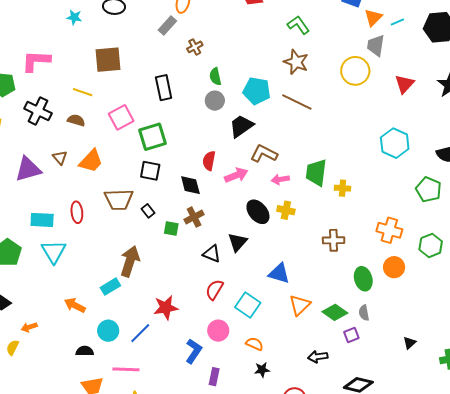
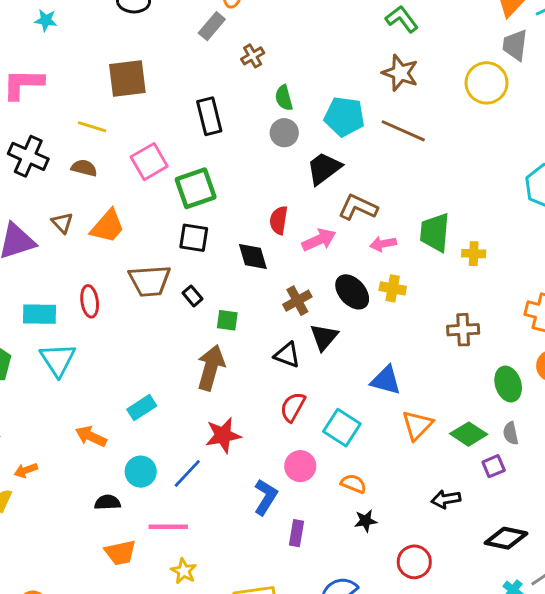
cyan star: (74, 17) -> (46, 20), moved
brown cross: (194, 217) -> (297, 301), moved
brown arrow: (130, 261) -> (211, 368), moved

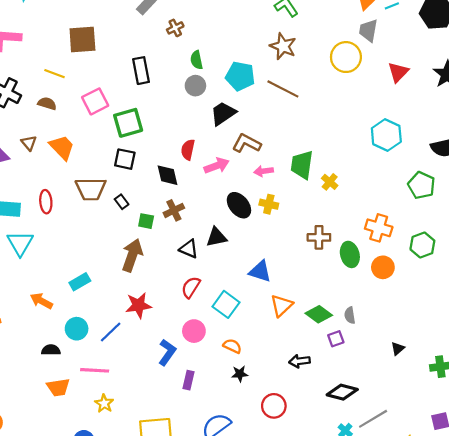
orange trapezoid: (107, 226) -> (62, 147), turned -88
yellow cross: (474, 254) -> (330, 182), turned 35
brown cross: (297, 301) -> (174, 210), moved
black triangle: (324, 337) -> (216, 237), turned 35
green ellipse: (508, 384) -> (350, 254), moved

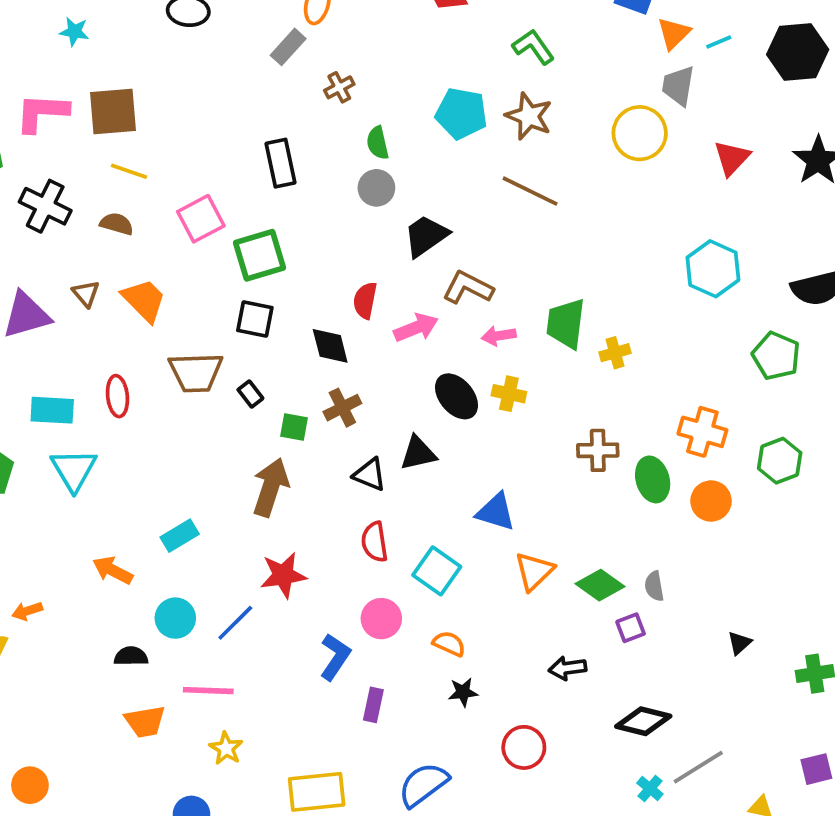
brown square: (82, 40) -> (113, 111), moved
cyan pentagon: (240, 76) -> (461, 113), moved
yellow cross: (330, 182) -> (615, 353), turned 35
red semicircle: (191, 287) -> (375, 542), turned -40

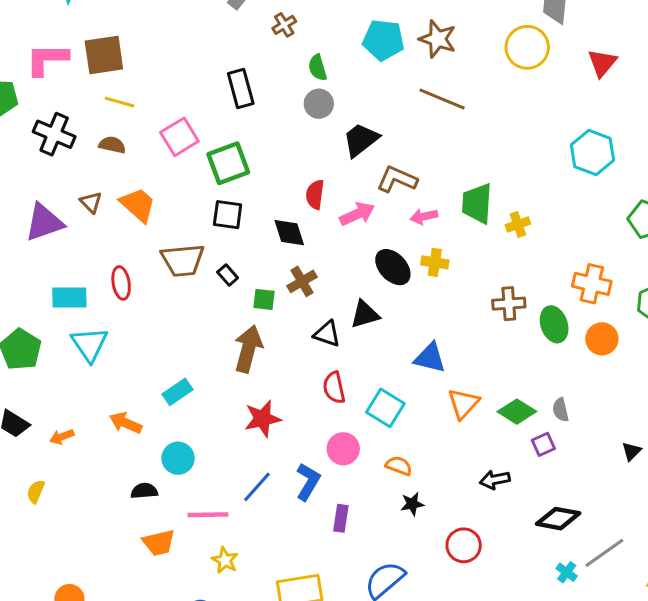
orange arrow: (27, 611) -> (62, 437), moved
blue line: (235, 623) -> (257, 487), moved

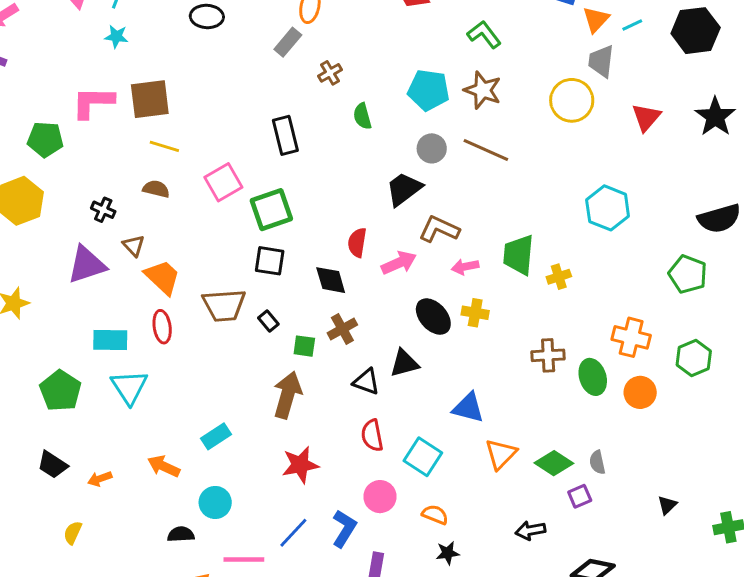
gray circle: (319, 104) -> (432, 148), moved
black cross: (54, 134) -> (103, 210), moved, size x0.6
cyan hexagon: (592, 153) -> (608, 208), moved
orange trapezoid: (138, 205) -> (162, 277), moved

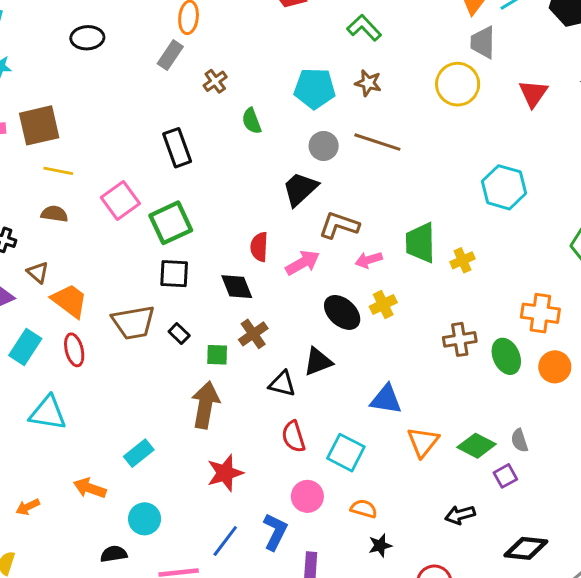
brown star: (483, 90) -> (368, 83), size x0.7
yellow cross: (475, 313) -> (383, 305), turned -30
cyan rectangle: (110, 340) -> (25, 347), moved, turned -52
cyan triangle: (129, 387) -> (48, 413), turned -42

